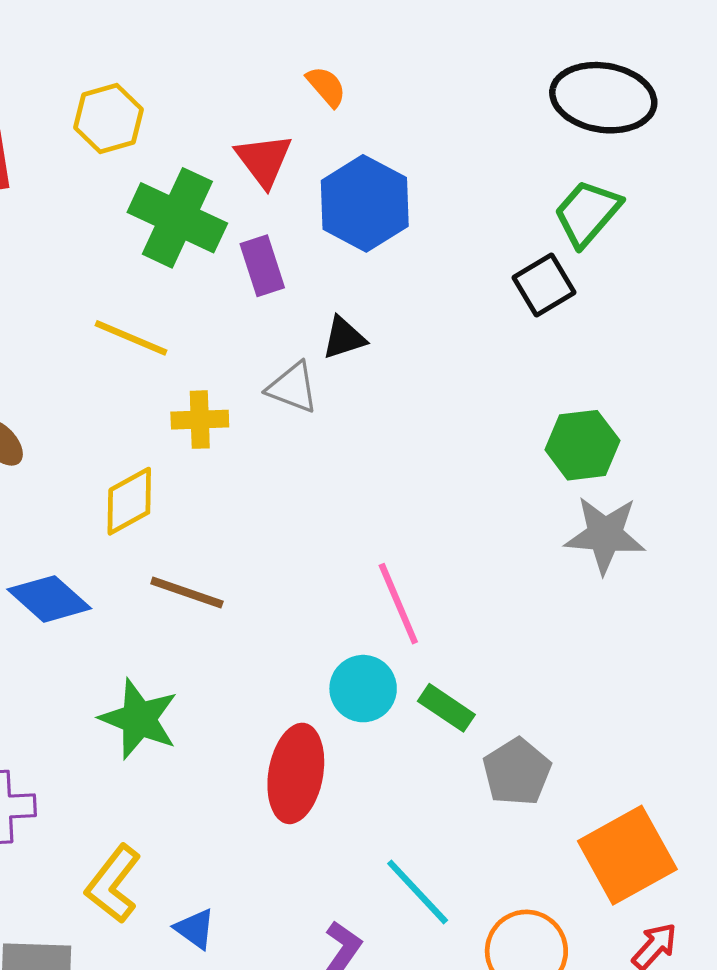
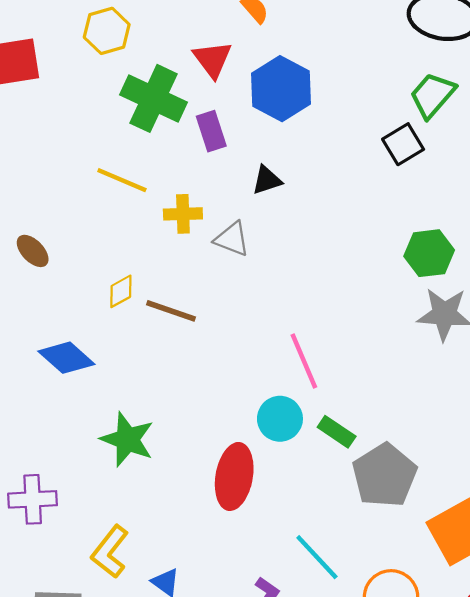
gray triangle: (293, 388) -> (232, 239), moved
yellow cross: (200, 420) -> (183, 214), moved
yellow diamond: (129, 501) -> (121, 291), size x0.7
brown line: (187, 592) -> (171, 311), moved
gray pentagon: (517, 772) -> (385, 475), size x1.4

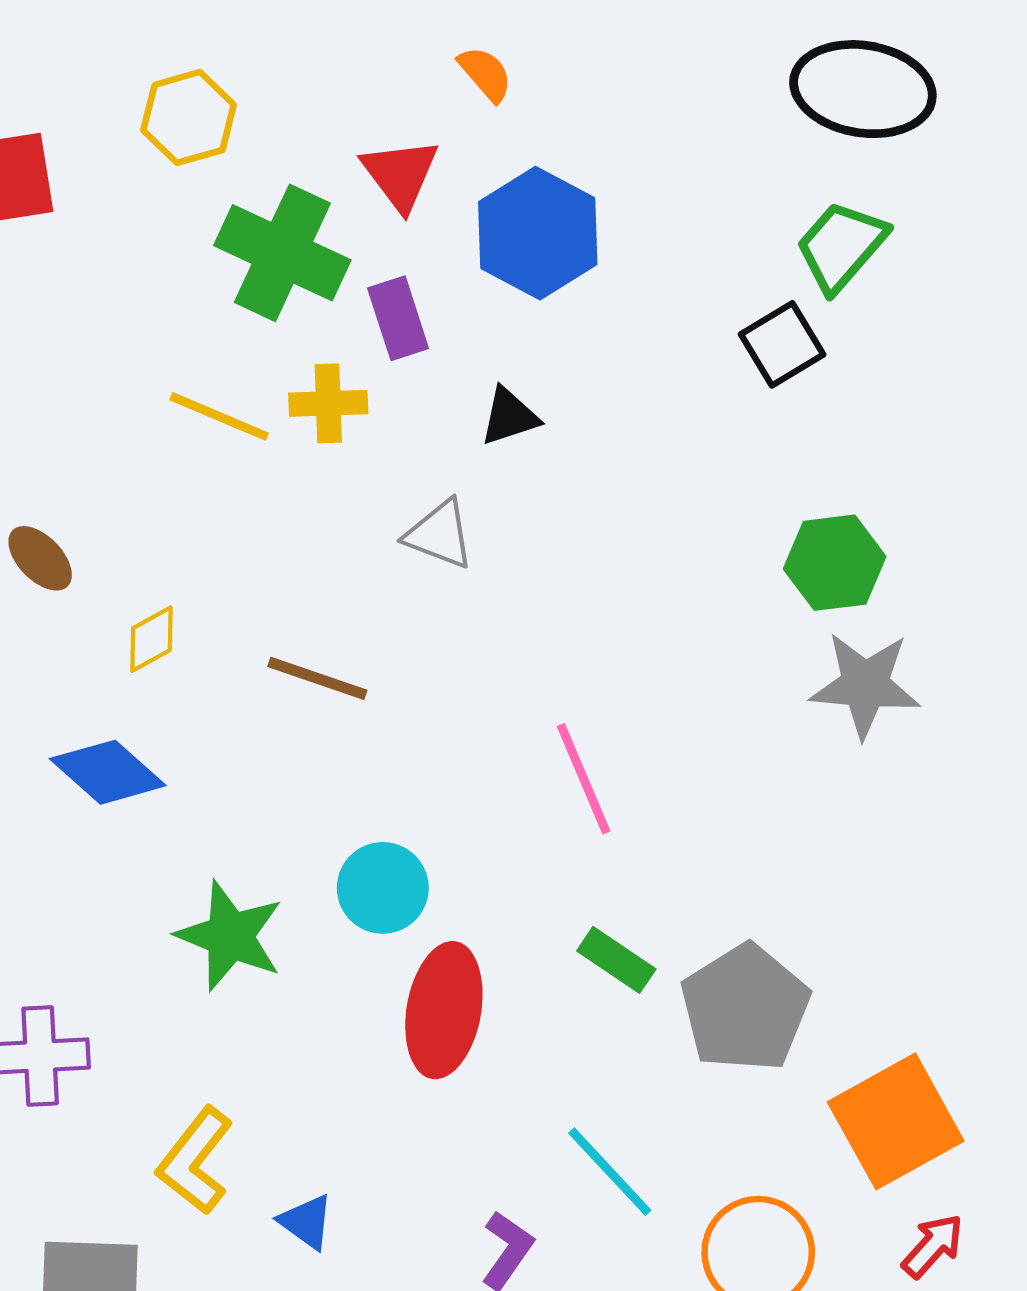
yellow cross: (183, 214) -> (328, 403), moved
yellow diamond: (121, 291) -> (151, 639), moved
cyan circle: (280, 419) -> (383, 888), moved
green rectangle: (337, 432) -> (616, 960), moved

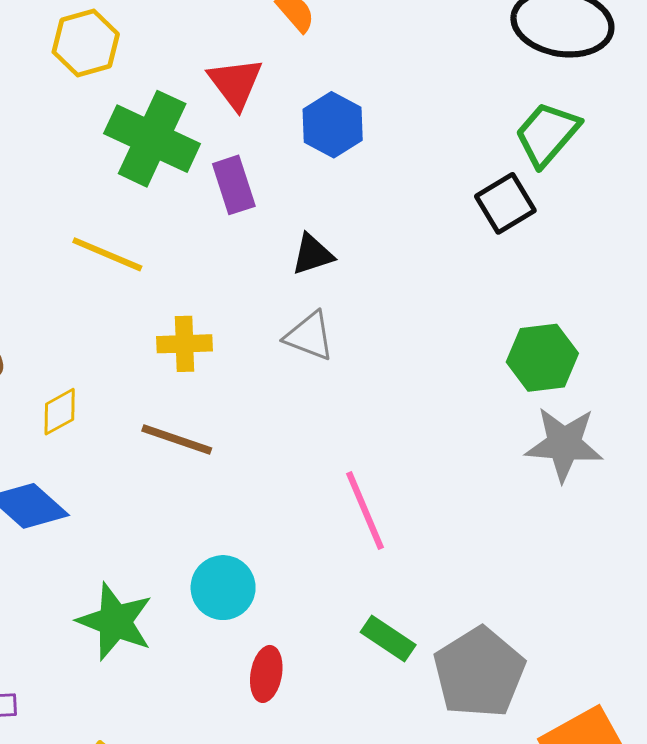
blue hexagon: (538, 233) -> (333, 125), size x0.7
yellow cross: (328, 403) -> (184, 344), moved
gray triangle: (440, 534) -> (309, 336), moved
red ellipse: (444, 1010) -> (266, 674), size x0.6

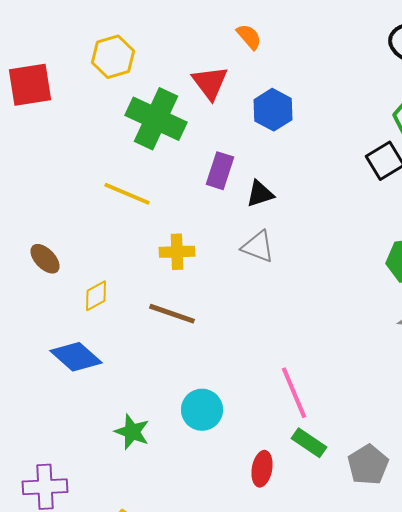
purple rectangle: (234, 185) -> (220, 171), moved, turned 36
pink line: (365, 510) -> (294, 393), moved
green star: (115, 622) -> (132, 432), size x0.7
gray pentagon: (479, 672) -> (368, 465), size x0.7
red ellipse: (266, 674) -> (262, 469), moved

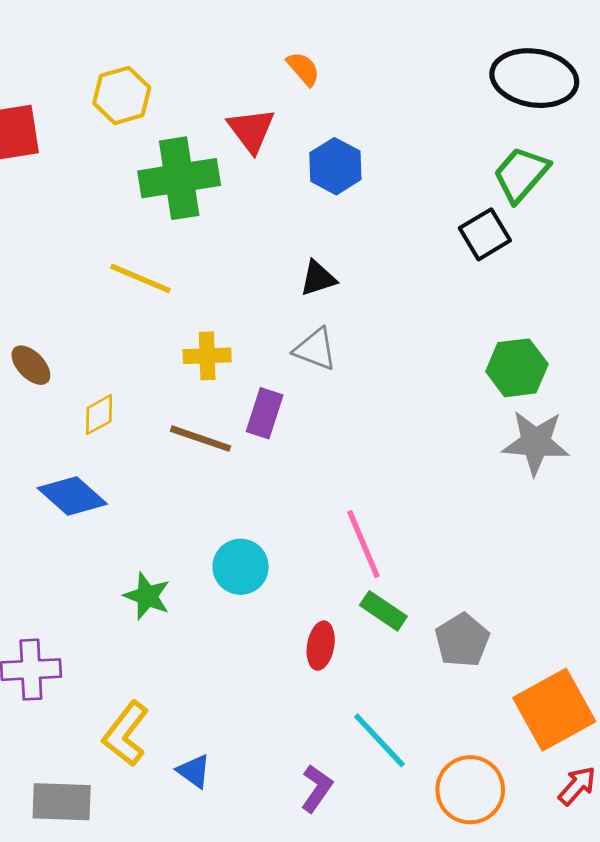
green cross: (156, 119) -> (179, 178), turned -34
purple rectangle: (220, 171) -> (265, 413), moved

